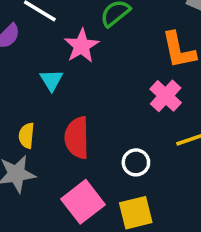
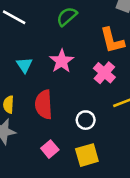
pink star: (82, 46) -> (62, 61), moved
pink square: (83, 202) -> (50, 149), size x0.6

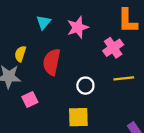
pink square: (50, 149) -> (30, 99), moved

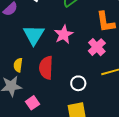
cyan triangle: (44, 22) -> (34, 35), size x1.6

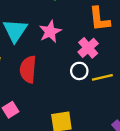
white circle: (78, 83) -> (79, 71), moved

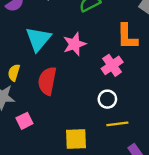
white circle: (79, 71) -> (107, 99), moved
yellow line: (102, 77) -> (117, 124), moved

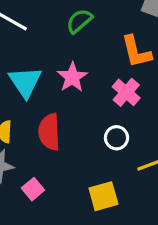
white circle: (107, 99) -> (117, 138), moved

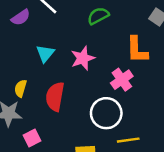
cyan triangle: (25, 82) -> (45, 53), size x0.7
white circle: (117, 138) -> (106, 113), size x1.6

